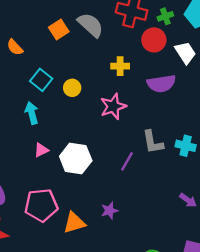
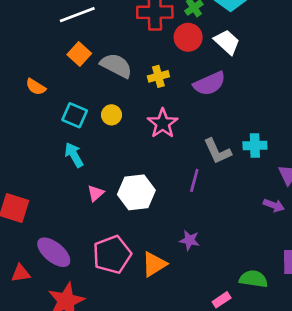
gray semicircle: (91, 25) -> (116, 66), moved
purple star: (109, 211) -> (190, 240), turned -30

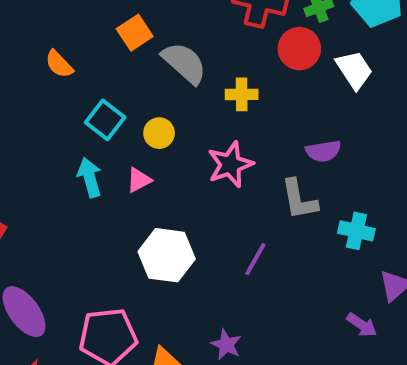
purple semicircle: (209, 84) -> (323, 151), moved, size x0.7
gray L-shape: (217, 151) -> (299, 199), moved
pink triangle: (96, 193) -> (139, 180), moved

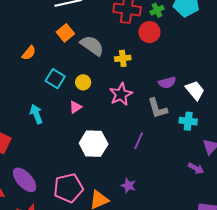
orange semicircle: (59, 64) -> (29, 53), turned -91
white trapezoid: (354, 70) -> (195, 90), moved
cyan arrow: (90, 177) -> (36, 114), moved

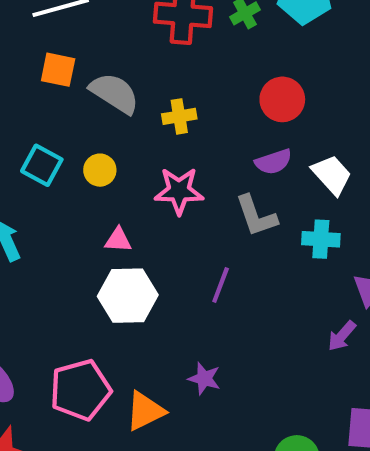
red circle: (149, 32) -> (282, 99), moved
orange square: (65, 33) -> (58, 70), turned -36
pink star: (121, 94) -> (179, 191), turned 30
pink triangle: (75, 107) -> (118, 240), moved, turned 40
purple arrow: (196, 168) -> (342, 336), turned 105

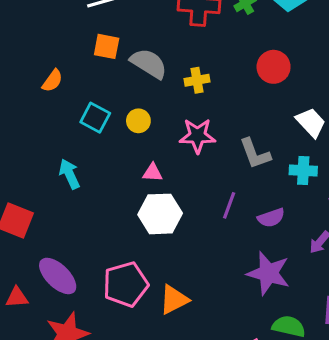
purple semicircle: (273, 162) -> (271, 218), moved
purple star: (204, 379) -> (268, 273), moved, size x1.8

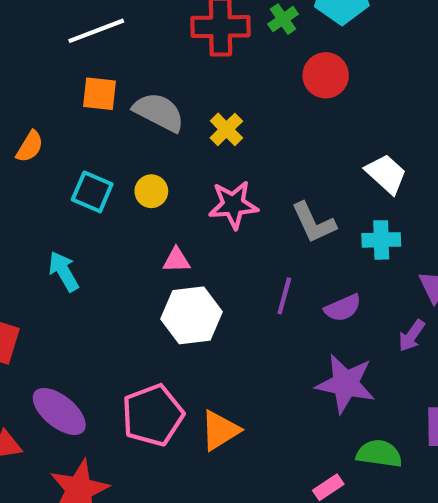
red circle: (274, 67) -> (326, 75), moved
yellow cross: (197, 80) -> (226, 129), turned -30

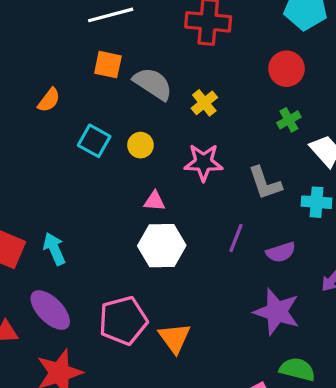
green cross: (283, 19) -> (289, 120), moved
cyan arrow: (64, 271) -> (54, 249), moved
orange triangle: (220, 430) -> (175, 338), turned -40

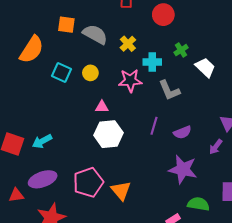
red circle: (287, 69) -> (163, 15), moved
orange semicircle: (49, 100) -> (32, 49), size x1.8
cyan cross: (316, 202) -> (152, 62), moved
cyan arrow: (54, 249) -> (42, 141), turned -90
purple ellipse: (50, 310) -> (43, 179), turned -60

